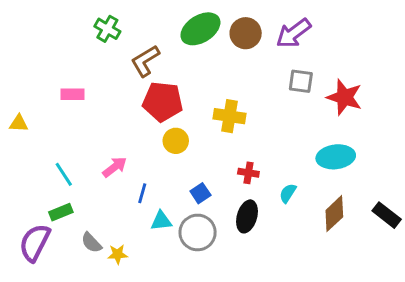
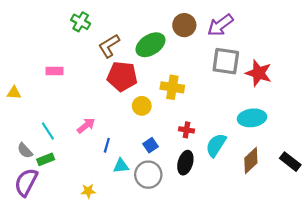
green ellipse: (200, 29) -> (150, 45), moved
gray square: (301, 81) -> (226, 61), size x1.5
yellow circle: (176, 141) -> (142, 106), moved
cyan semicircle: (288, 193) -> (216, 145), size x1.6
gray semicircle: (91, 243) -> (25, 151), moved

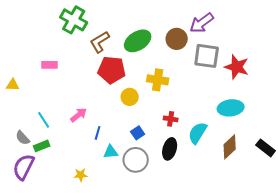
green cross: (81, 22) -> (74, 20), size x1.5
brown circle: (184, 25) -> (177, 39), moved

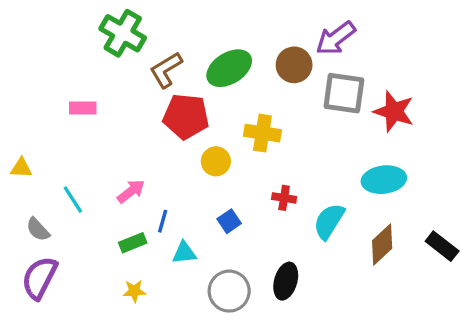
yellow triangle: (13, 85) -> (21, 168), moved
green rectangle: (42, 146) -> (133, 243), moved
black ellipse: (170, 149) -> (286, 281), moved
gray circle: (136, 160) -> (229, 291), moved

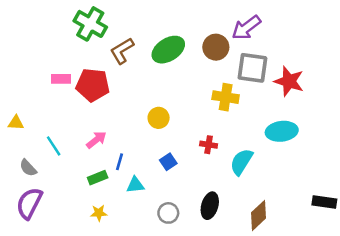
red pentagon: (186, 116) -> (93, 85), moved
yellow cross: (262, 133) -> (226, 97), moved
brown diamond: (382, 244) -> (259, 215), moved
black rectangle: (442, 246) -> (324, 202), moved, turned -30
gray circle: (229, 291) -> (168, 213), size x0.7

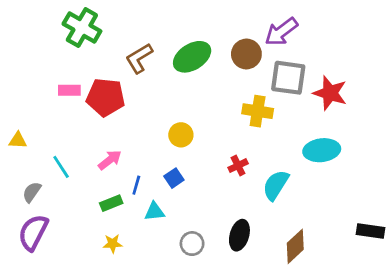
green cross: (90, 24) -> (82, 28), moved
red cross: (209, 145) -> (238, 166), turned -35
blue square: (168, 162) -> (174, 178), moved
gray semicircle: (28, 168) -> (32, 192), turned 78

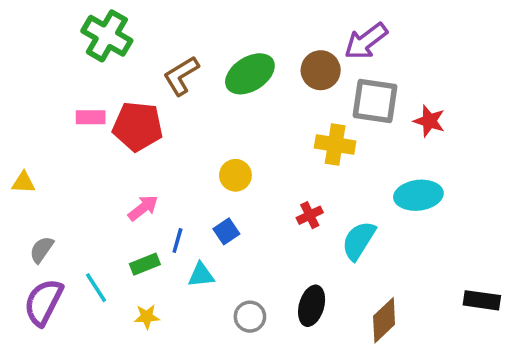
red star: (330, 93) -> (429, 121), size x0.7
cyan line: (61, 167) -> (96, 288), moved

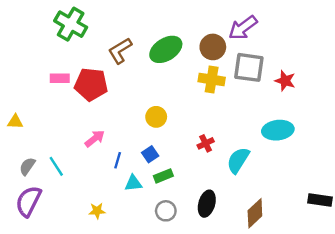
yellow cross: (335, 145) -> (212, 80), moved
green rectangle: (145, 264) -> (163, 176), moved
cyan line: (96, 288) -> (56, 166), moved

